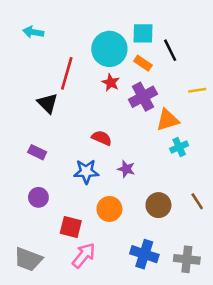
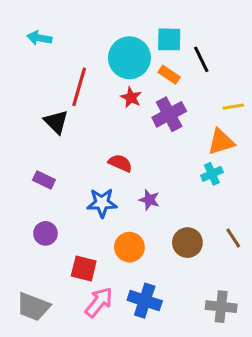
orange triangle: (167, 120) -> (221, 142), moved
blue cross: (144, 254) -> (145, 301), moved

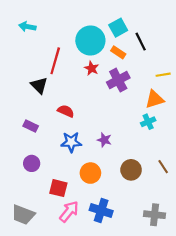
cyan square: (169, 39) -> (118, 28), turned -30
red semicircle: (120, 163) -> (66, 111), moved

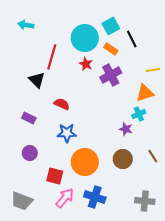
purple star: (104, 140) -> (126, 129), moved
orange circle: (90, 173) -> (85, 162), size x1.4

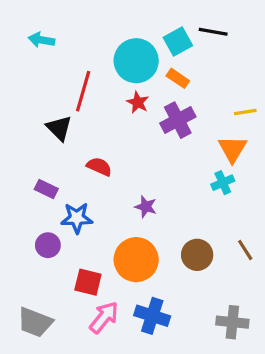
black line: (132, 39) -> (213, 32), moved, turned -54
orange triangle: (145, 93) -> (232, 149), turned -42
purple star: (126, 129) -> (146, 207), moved
blue star: (67, 133) -> (77, 218), moved

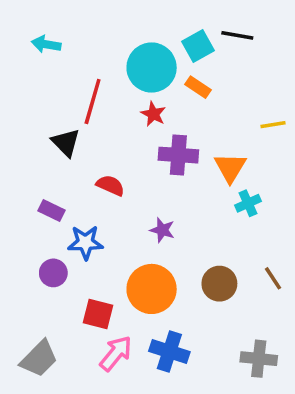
purple cross: (178, 120) -> (178, 155), moved, turned 32
orange triangle: (232, 149) -> (230, 168), moved
gray trapezoid: (35, 322) -> (39, 359), turned -66

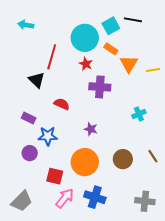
orange triangle: (230, 168) -> (129, 64), moved

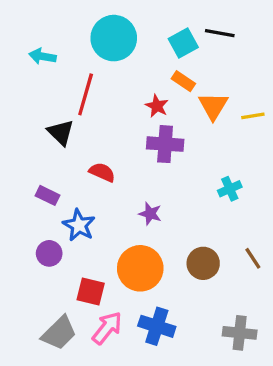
cyan arrow: (26, 25) -> (43, 56), moved
cyan circle: (85, 38) -> (114, 38), moved
red star: (86, 64) -> (157, 106), moved
blue star: (48, 136) -> (79, 225), turned 30
gray trapezoid: (22, 201) -> (59, 333), moved

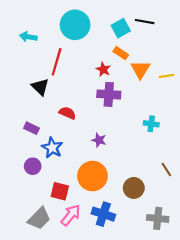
cyan cross: (230, 189) -> (151, 124), turned 32
brown circle: (203, 263) -> (134, 188), moved

